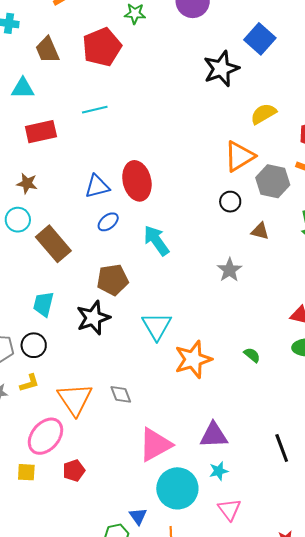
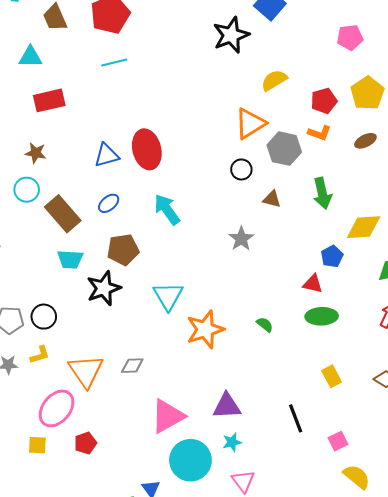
cyan line: (95, 110) -> (114, 63), moved
blue ellipse: (108, 222) -> (109, 203), moved
cyan trapezoid: (43, 304) -> (70, 259), moved, turned -100
gray diamond: (121, 394) -> (132, 366), turned -70

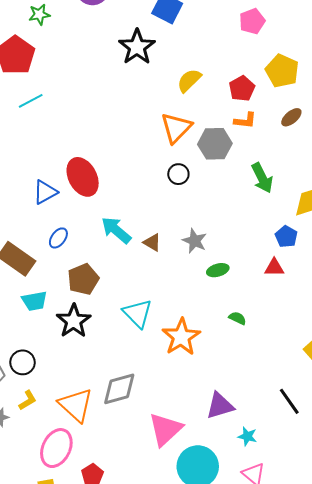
brown triangle: (272, 199) -> (152, 243), moved, turned 30
green ellipse: (322, 316) -> (218, 270), moved, size x0.7
gray diamond: (132, 366) -> (119, 389), size x1.6
cyan star: (232, 442) -> (247, 436), moved, turned -30

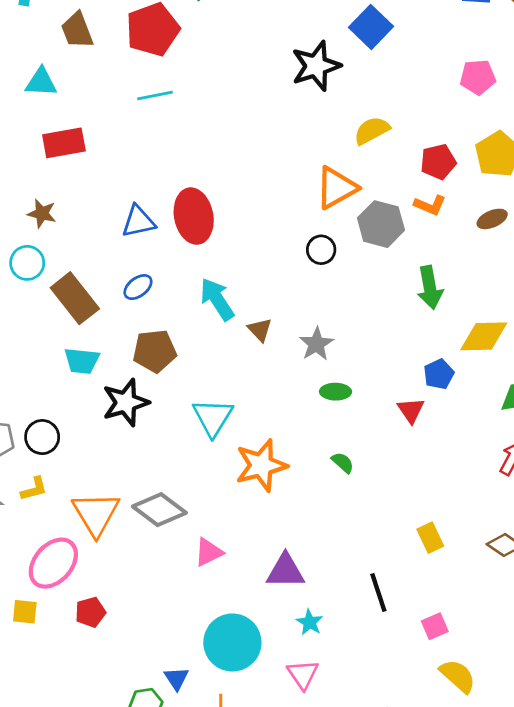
red triangle: (274, 268) -> (411, 410), turned 40
gray diamond: (119, 389) -> (159, 510), turned 36
pink triangle: (165, 429) -> (209, 552), moved, size x0.6

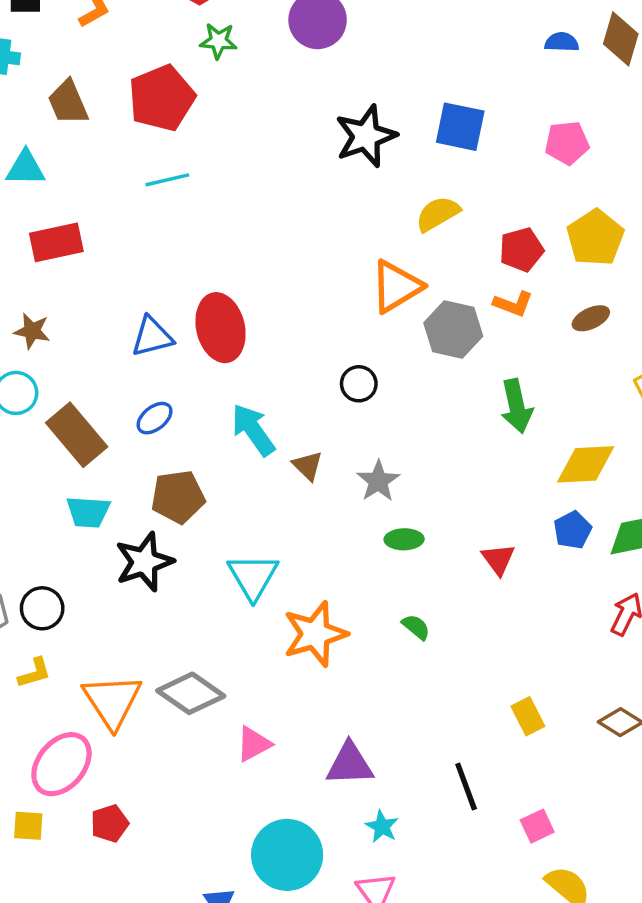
blue square: (371, 27) -> (460, 127), moved, turned -30
black circle: (321, 250) -> (359, 384), moved
blue pentagon: (439, 374) -> (573, 530), moved

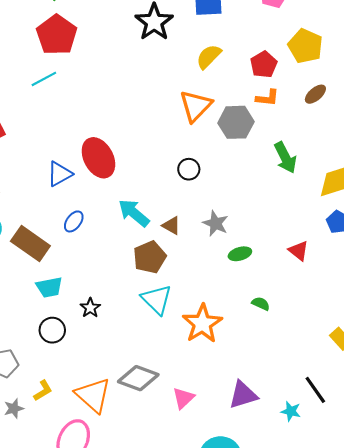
red pentagon: (162, 98) -> (57, 35), moved
brown pentagon: (178, 497) -> (150, 257), moved
black star: (144, 562) -> (90, 308), size x0.6
black circle: (42, 608) -> (52, 330), moved
cyan star: (382, 827) -> (291, 411), moved

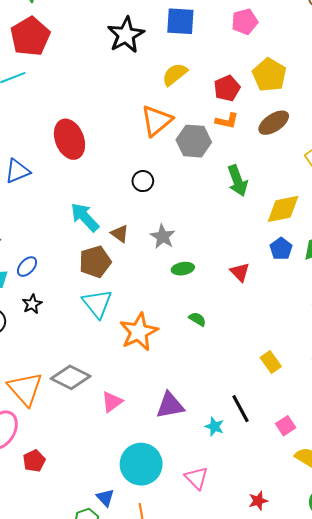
brown ellipse: (315, 94) -> (274, 123), size x1.4
red ellipse: (98, 158) -> (69, 139), moved
blue ellipse: (74, 221) -> (27, 267), moved

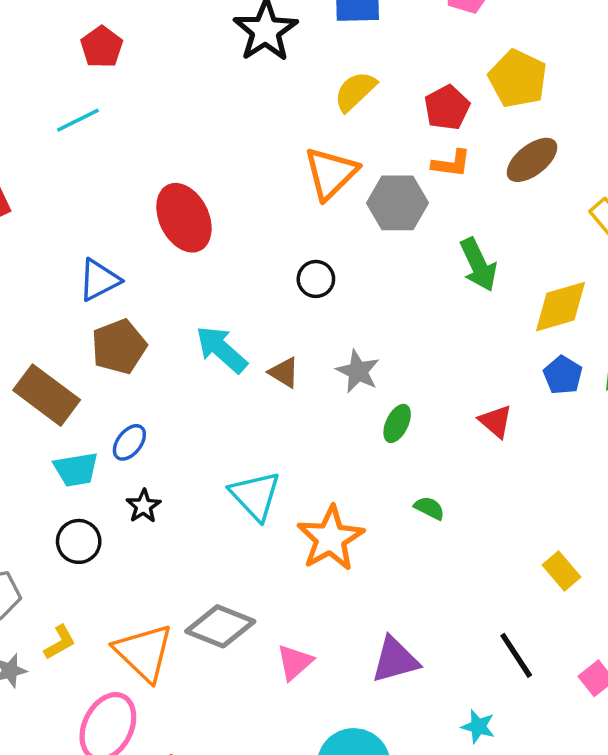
red pentagon: (30, 36) -> (102, 47), size x0.6
brown pentagon: (95, 262) -> (119, 347), moved
green ellipse: (183, 269) -> (397, 423), turned -50
cyan star: (214, 427) -> (478, 727), moved

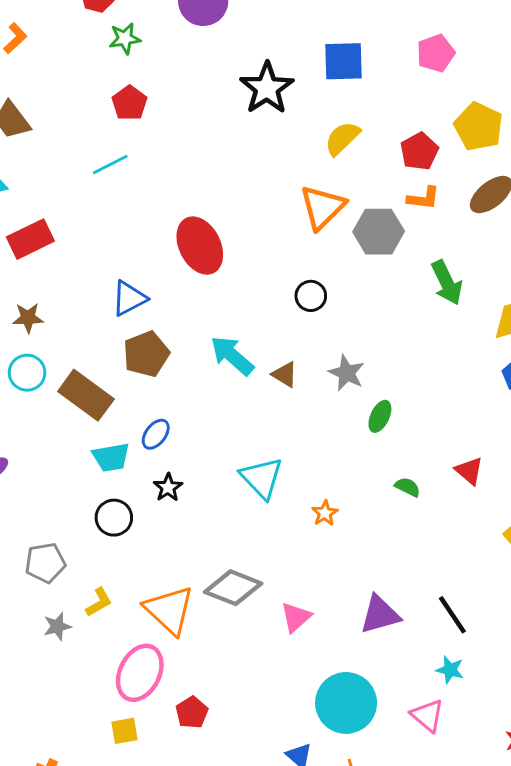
red triangle: (496, 421) -> (469, 471), moved
orange star: (330, 538) -> (325, 513), size x0.5
black line: (516, 655) -> (452, 615), moved

